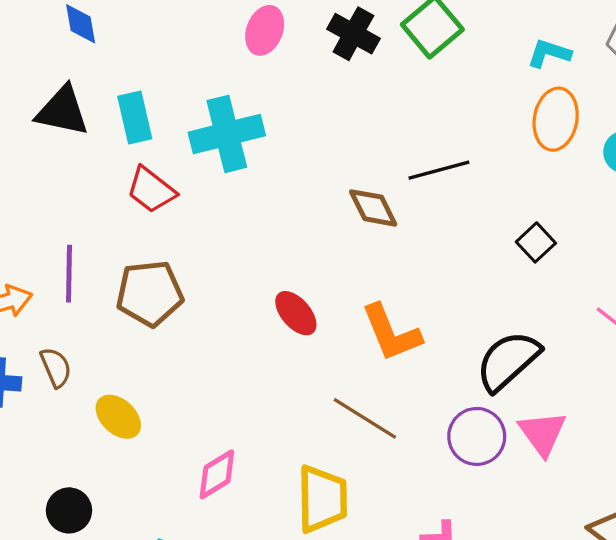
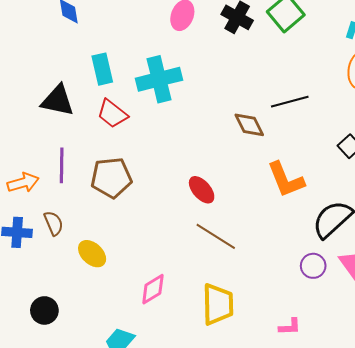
black triangle: (62, 111) -> (58, 101), moved
orange L-shape: (391, 333) -> (286, 180), moved
brown line: (365, 418) -> (216, 236), moved
purple circle: (477, 436) -> (313, 266), size x0.7
black circle: (69, 510) -> (44, 310), moved

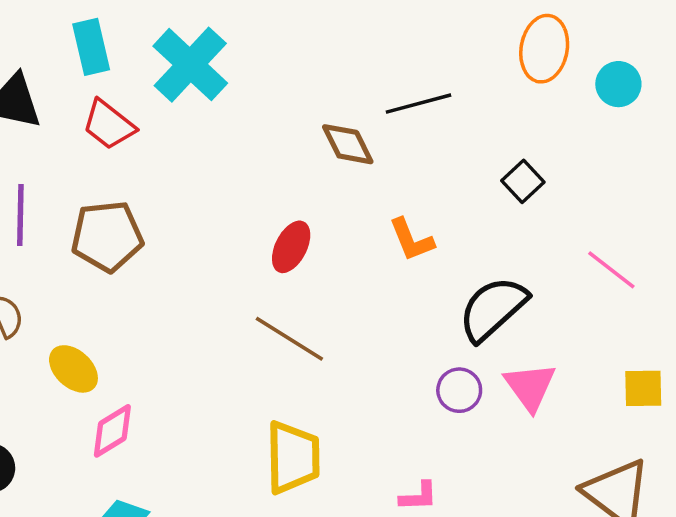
cyan cross: (159, 79) -> (190, 65), turned -33
orange L-shape: (286, 180) -> (411, 240), size x0.7
red ellipse: (202, 190) -> (291, 247), moved, turned 68
pink diamond: (153, 289) -> (112, 431), moved

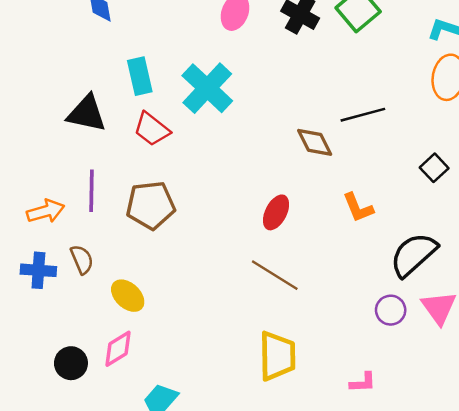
pink diamond: (112, 431) -> (118, 349), moved

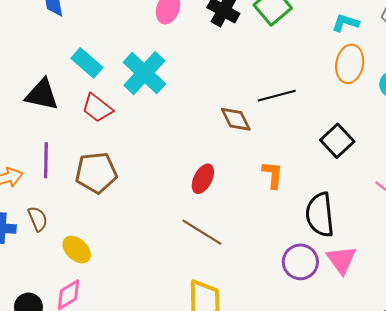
cyan rectangle: (140, 76) -> (87, 63), turned -36
black square: (434, 168) -> (337, 141), size x1.4
orange L-shape: (358, 208) -> (273, 175), turned -152
black semicircle: (414, 255) -> (320, 215), turned -54
purple circle: (391, 310) -> (300, 262), size x1.4

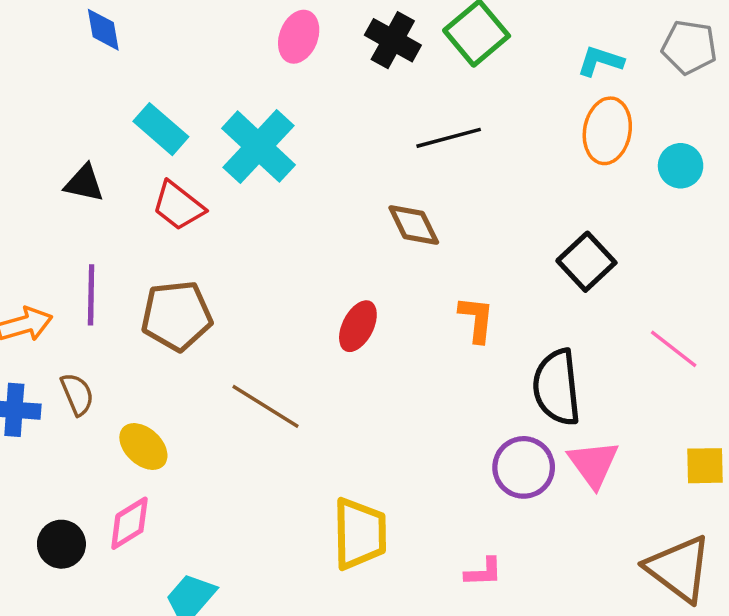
black triangle: (42, 95) -> (84, 183), size x0.7
black line: (277, 96) -> (449, 138), moved
brown line: (202, 232) -> (265, 406), moved

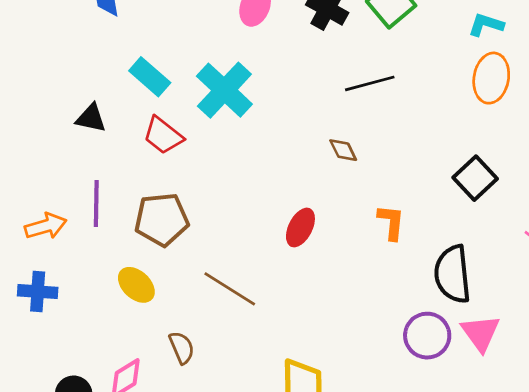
brown diamond: (414, 225) -> (343, 150), size x0.7
brown semicircle: (77, 394) -> (182, 348), moved
yellow ellipse: (143, 447) -> (136, 285), moved

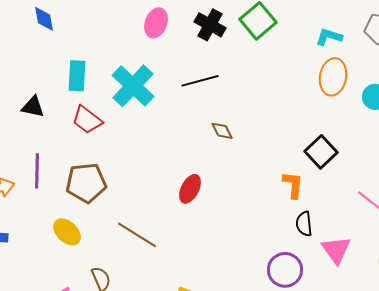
cyan rectangle: (150, 77) -> (77, 76), turned 52
black line: (370, 83) -> (200, 81), moved
orange L-shape: (391, 222) -> (293, 185), moved
black semicircle: (453, 274) -> (304, 224), size x0.6
pink triangle: (481, 333) -> (336, 250), moved

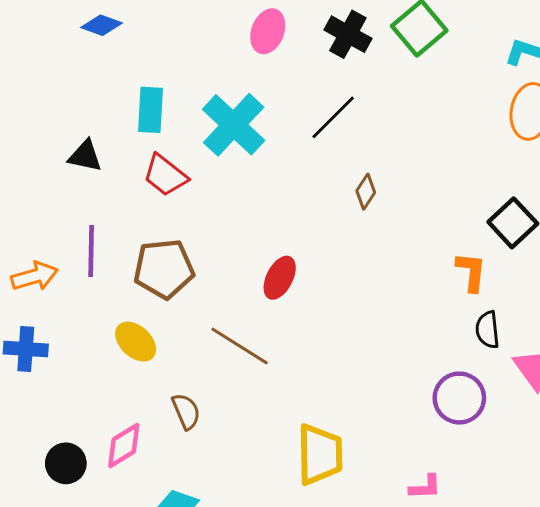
blue diamond: (44, 19) -> (101, 25), turned -60
black line: (200, 81) -> (333, 117), turned -30
brown diamond: (222, 131) -> (366, 192), turned 60
red ellipse: (190, 189) -> (280, 278), moved

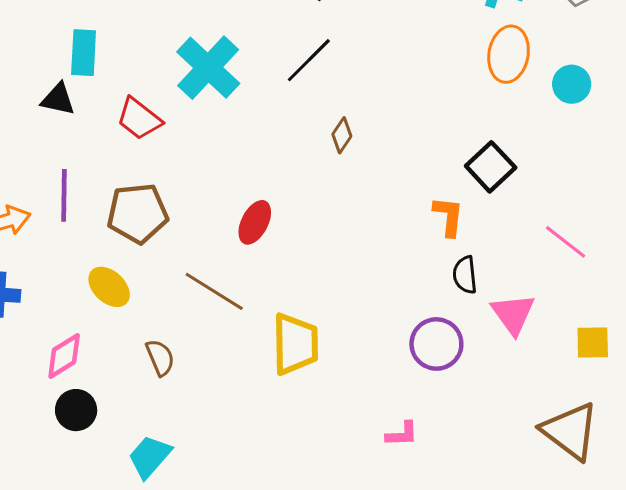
cyan rectangle: (150, 110) -> (84, 53), moved
pink diamond: (124, 446) -> (64, 356), moved
yellow trapezoid: (320, 454) -> (295, 344), moved
black circle: (66, 463) -> (76, 410), moved

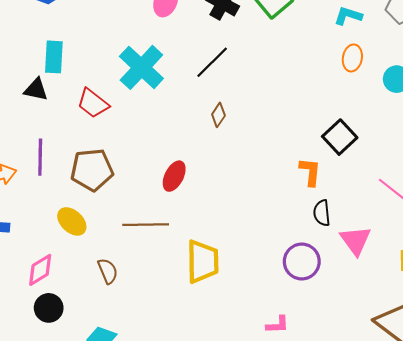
orange ellipse: (509, 54) -> (352, 58), size x0.7
brown diamond: (342, 135) -> (218, 115), moved
brown line: (214, 291) -> (146, 225), turned -33

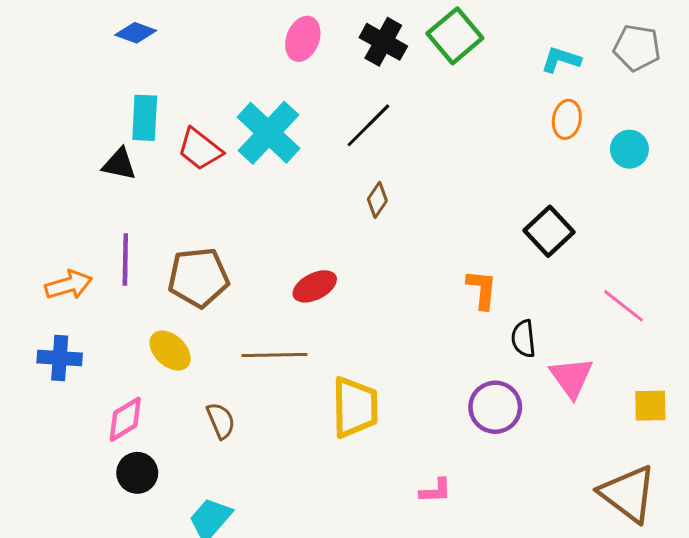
red trapezoid: (93, 103) -> (200, 149), moved
orange L-shape: (310, 172) -> (482, 289), moved
red ellipse: (174, 176) -> (315, 286), turned 36
pink L-shape: (277, 325) -> (436, 491), moved

